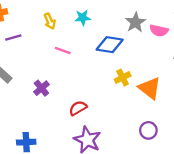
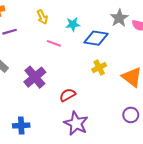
cyan star: (83, 18) -> (73, 24), moved
yellow cross: (123, 78) -> (99, 68), moved
purple cross: (41, 88) -> (35, 77), size x1.5

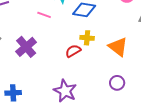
yellow cross: (99, 68) -> (87, 38), turned 32
red semicircle: (68, 95) -> (73, 51), moved

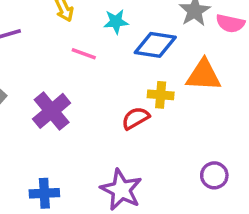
orange triangle: (118, 47) -> (204, 75), moved, turned -35
blue cross: (13, 93) -> (44, 193), moved

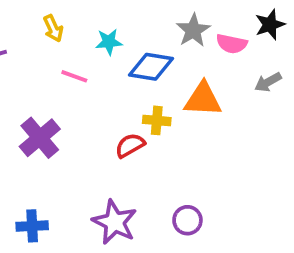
purple circle: (214, 175) -> (187, 220), moved

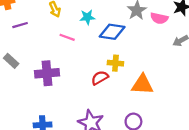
orange triangle: (203, 99) -> (142, 84), moved
purple cross: (40, 138) -> (47, 73), turned 35

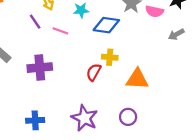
purple line: (20, 25) -> (35, 22), moved, turned 72
red semicircle: (100, 78) -> (94, 72), turned -30

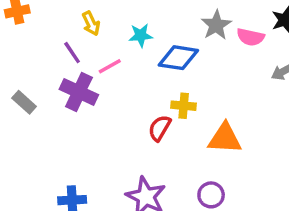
pink line: (60, 31) -> (110, 66), turned -49
purple cross: (40, 68) -> (79, 92), moved, turned 30

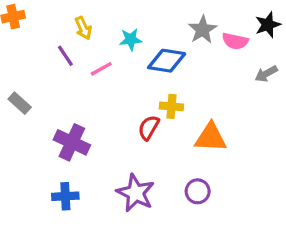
purple cross: (79, 92) -> (72, 142), moved

